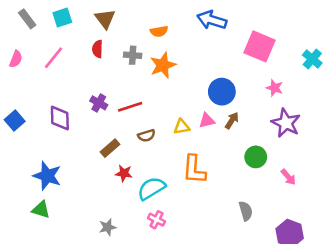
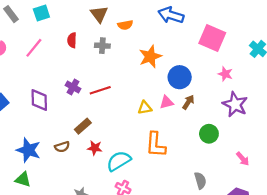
brown triangle: (105, 19) -> (99, 14), moved
orange star: (163, 65) -> (150, 57), moved
brown semicircle: (146, 136) -> (62, 147), moved
pink arrow: (288, 177) -> (243, 159), moved

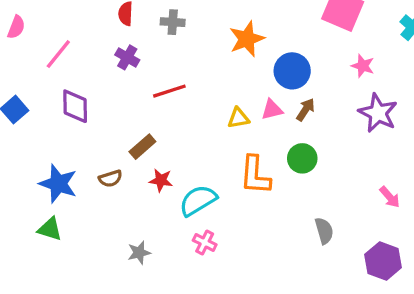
pink line: (34, 48) -> (58, 54), moved
purple cross: (73, 87) -> (127, 57), moved
green circle: (209, 134) -> (302, 158), moved

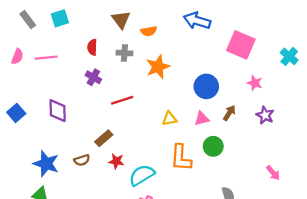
orange star: (247, 39) -> (158, 67), moved
pink line: (58, 54) -> (46, 58), moved, turned 45
pink triangle: (272, 110) -> (202, 119), moved
brown arrow: (306, 110) -> (229, 113), moved
purple star: (378, 113) -> (265, 115), size x0.7

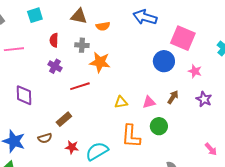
cyan square: (60, 18) -> (35, 15), moved
brown triangle: (121, 20) -> (79, 16), turned -42
orange star: (158, 67) -> (100, 62), moved, turned 30
blue circle: (206, 86) -> (164, 61), moved
red star: (116, 161) -> (72, 147), moved

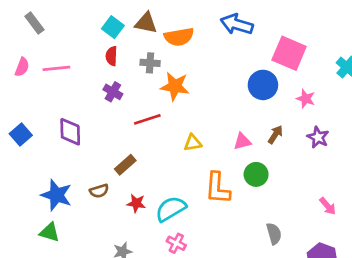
cyan square: (35, 15) -> (113, 27), moved, turned -35
orange semicircle: (103, 26) -> (179, 37), size x1.5
yellow triangle: (121, 102) -> (193, 143), moved

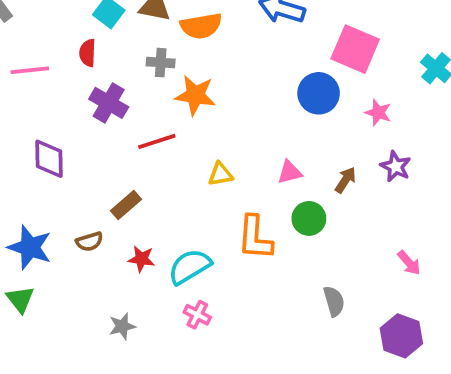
red semicircle: (112, 56) -> (88, 53), moved
purple cross: (113, 92) -> (109, 103), size x1.4
brown arrow: (275, 134) -> (345, 180), moved
green triangle: (50, 232) -> (20, 299), turned 35

